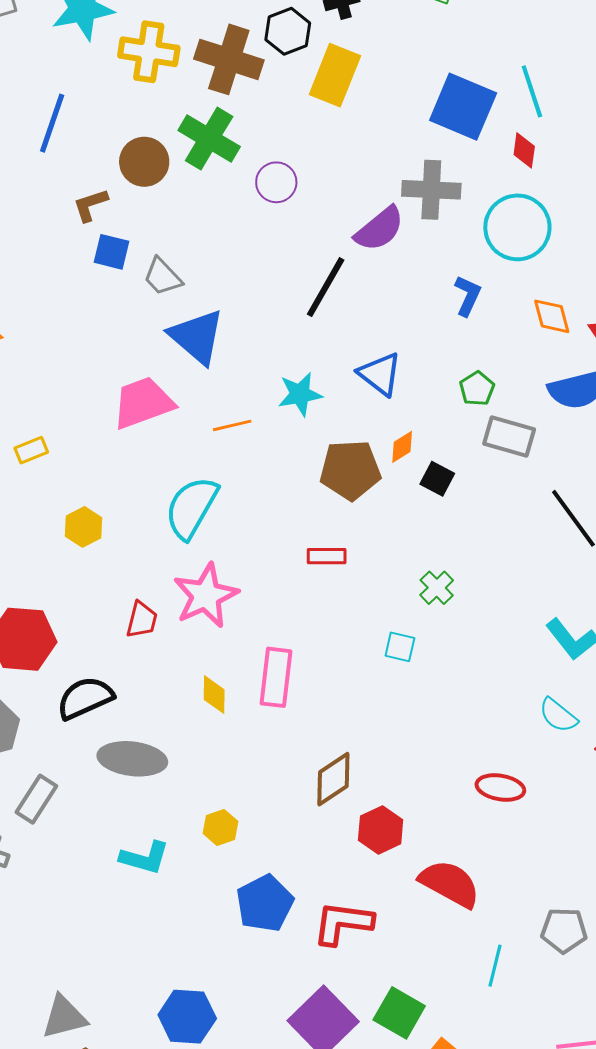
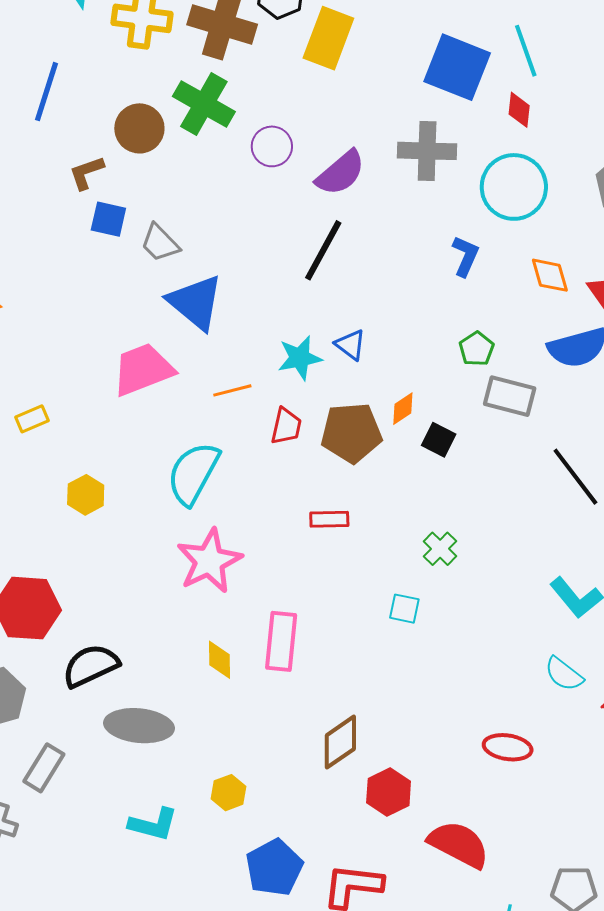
purple semicircle: (379, 229) -> (340, 173), moved
blue triangle: (380, 374) -> (350, 345), moved, size x0.7
red trapezoid: (142, 620) -> (286, 426), moved

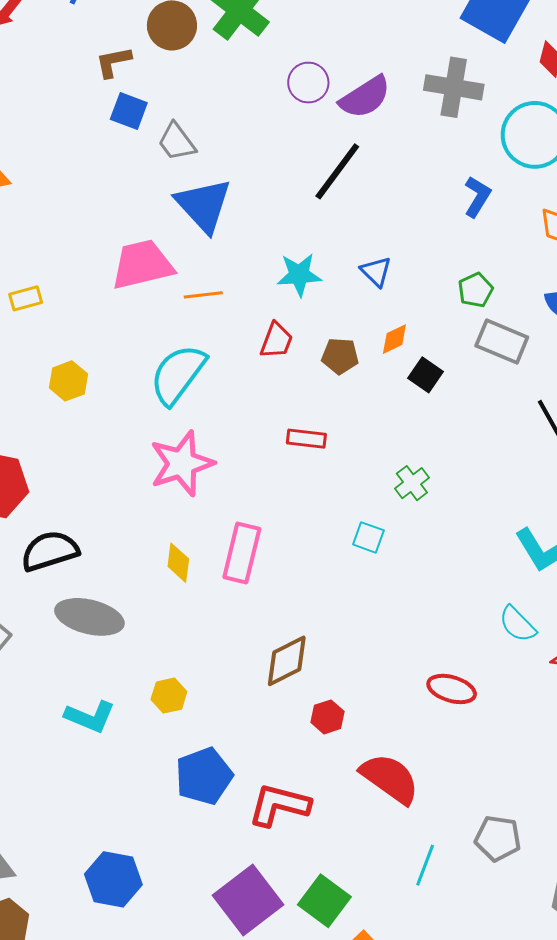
purple circle: (272, 146) -> (308, 83), moved
blue triangle: (350, 345) -> (376, 272), moved
orange line: (232, 390) -> (203, 295), moved
brown pentagon: (351, 433) -> (340, 356), size x0.6
red hexagon: (389, 792) -> (328, 717), size x0.7

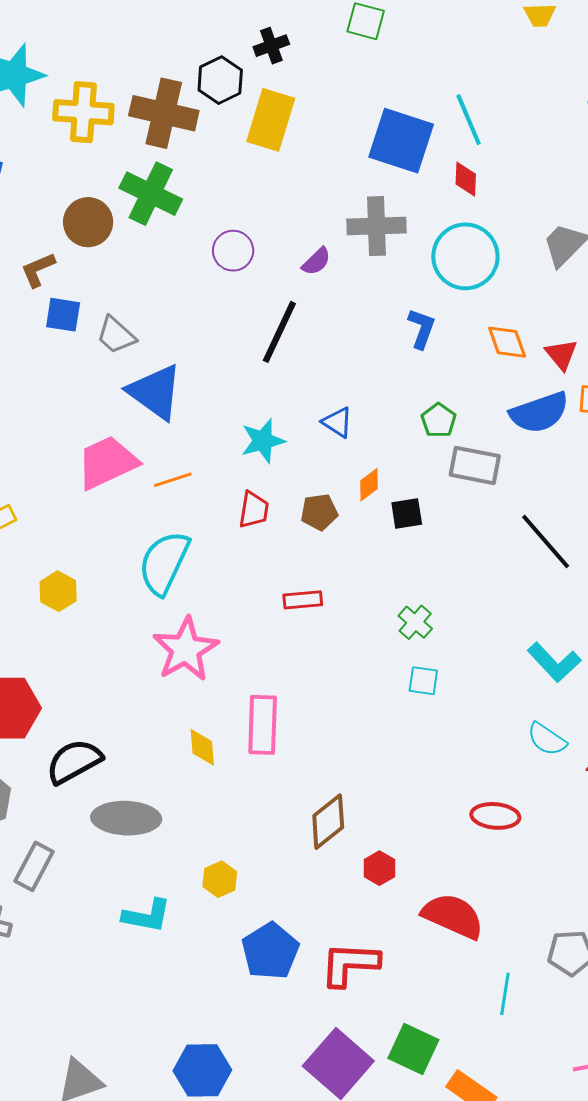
purple semicircle: (365, 97) -> (316, 261), moved, size x0.6
black square: (425, 375) -> (407, 514), turned -32
cyan square: (368, 537) -> (423, 681), moved

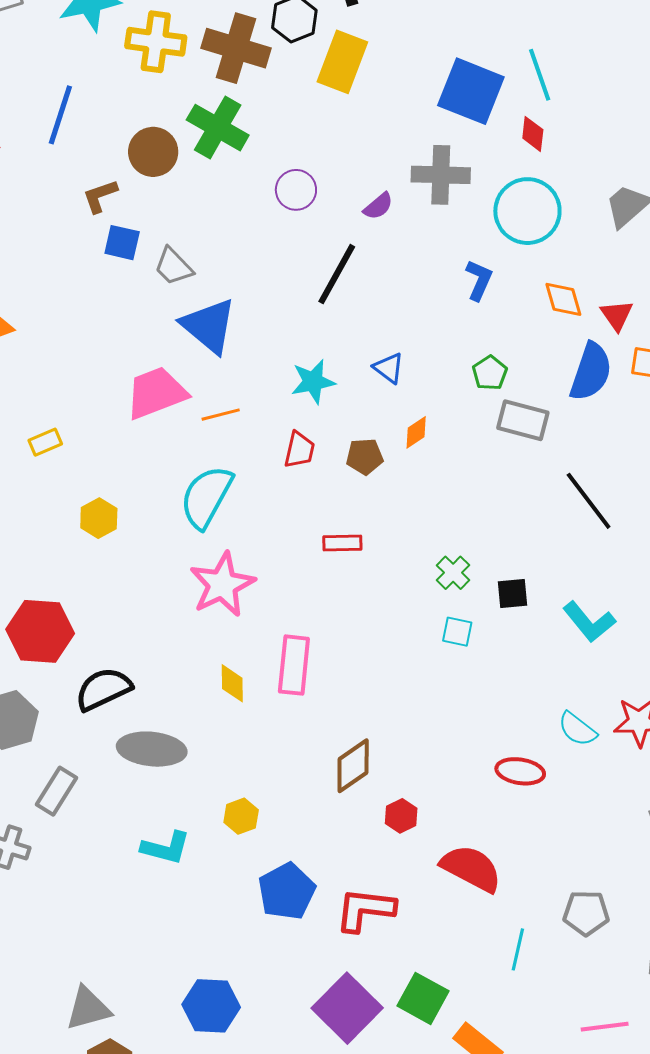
blue semicircle: (539, 413) -> (591, 372), turned -56
black square: (407, 514) -> (512, 593), moved
cyan semicircle: (547, 739) -> (577, 729), moved

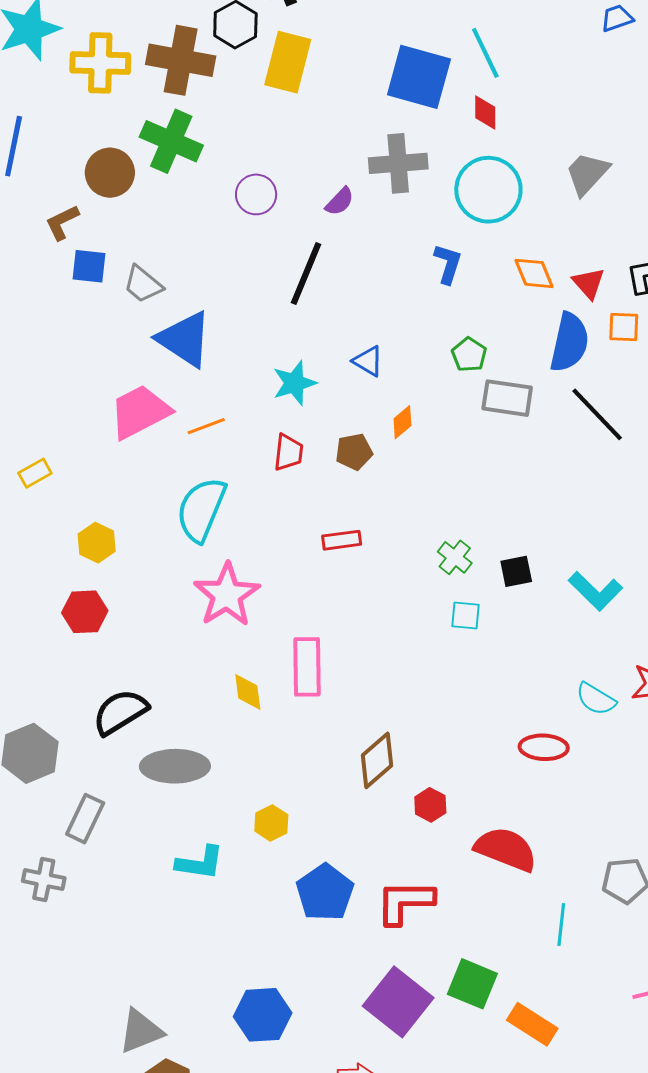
black line: (589, 501) -> (597, 414), moved
red hexagon: (40, 631) -> (85, 612), moved, size x0.7

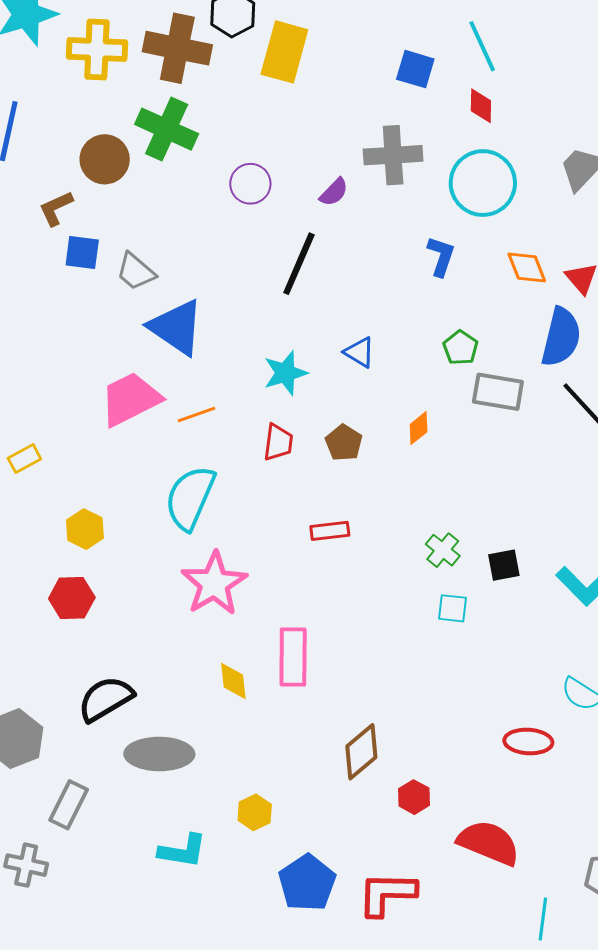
blue square: (419, 77) -> (415, 69), size x0.6
orange diamond: (402, 422) -> (419, 428), moved
brown pentagon: (354, 452) -> (344, 443), turned -30

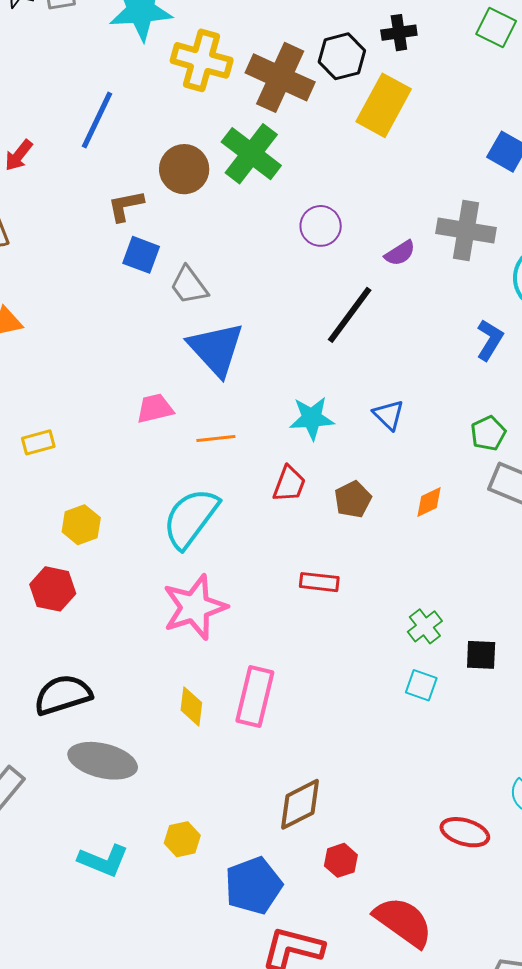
pink trapezoid: (130, 399) -> (155, 408), size x0.6
blue pentagon: (307, 883) -> (253, 886), moved

